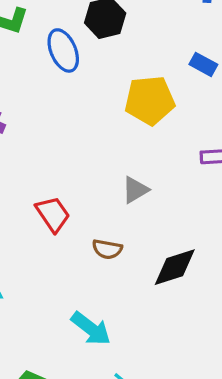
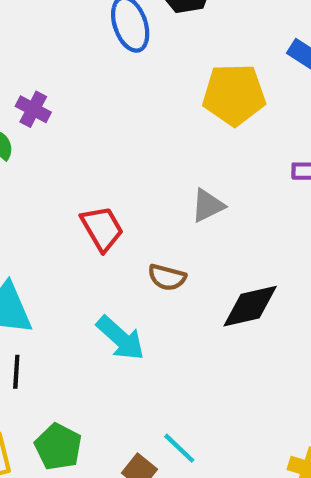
cyan arrow: (91, 329) -> (120, 338), moved

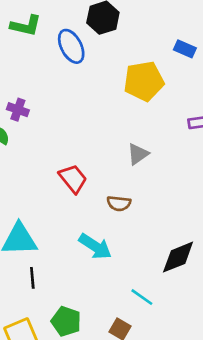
black diamond: (250, 306) -> (178, 257), moved
cyan line: (179, 448) -> (142, 297), moved

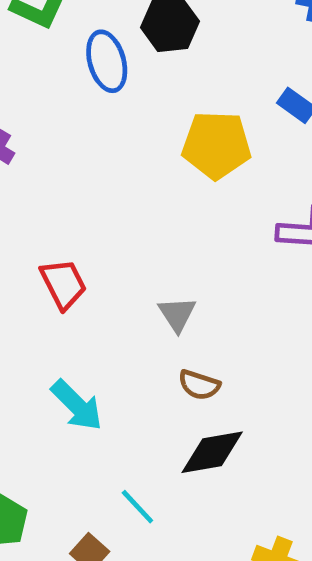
gray triangle: (138, 154) -> (177, 314), moved, turned -40
brown semicircle: (119, 203) -> (199, 385), moved

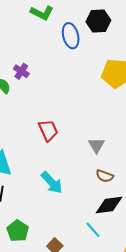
cyan line: (137, 507) -> (93, 230), moved

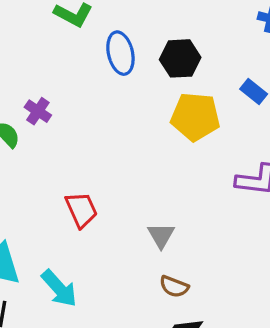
black hexagon: (98, 21) -> (180, 58), moved
cyan arrow: (52, 183) -> (59, 288), moved

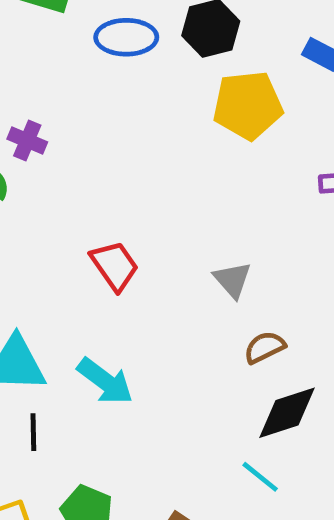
blue ellipse: (120, 53) -> (126, 37), turned -66
brown semicircle: (174, 287) -> (265, 347), turned 144

